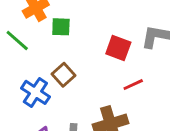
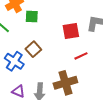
red square: (118, 48) -> (71, 31), turned -30

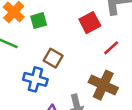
brown cross: (65, 83) -> (103, 85), turned -30

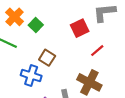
green square: (39, 21) -> (36, 25), turned -32

